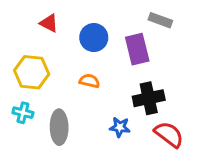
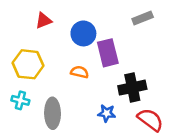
gray rectangle: (160, 20) -> (143, 18), turned -42
red triangle: (49, 23) -> (44, 21), turned -48
purple rectangle: (137, 49) -> (108, 53), moved

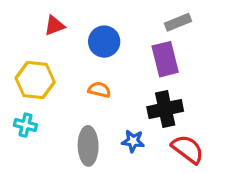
purple rectangle: (108, 53) -> (165, 59), moved
gray ellipse: (53, 113) -> (88, 146), moved

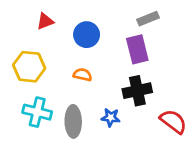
cyan cross: (25, 125) -> (37, 112), moved, size x1.5
red semicircle: (188, 149) -> (173, 121), moved

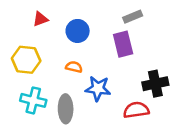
black cross: (137, 91) -> (155, 84), moved
blue star: (111, 117) -> (98, 88), moved, size x1.5
red semicircle: (173, 121) -> (136, 110), moved, turned -45

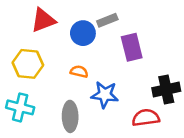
gray rectangle: (133, 17) -> (107, 20), moved
red triangle: (40, 19) -> (43, 20), size x1.5
cyan cross: (33, 100) -> (20, 107), moved

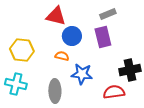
red triangle: (43, 20) -> (56, 16), moved, turned 35
gray rectangle: (107, 20) -> (108, 14), moved
blue circle: (83, 33) -> (72, 36), moved

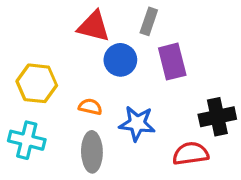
gray rectangle: (108, 14) -> (149, 21), moved, turned -49
orange semicircle: (62, 56) -> (90, 107), moved

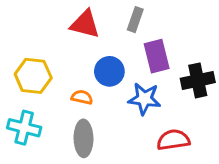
blue circle: (120, 60) -> (109, 71), moved
black cross: (217, 117) -> (198, 80), moved
blue star: (137, 123) -> (144, 99), moved

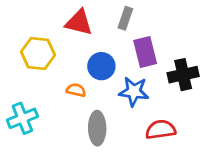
yellow hexagon: (33, 76) -> (38, 53), moved
cyan cross: (24, 128) -> (22, 118), turned -36
gray ellipse: (83, 138) -> (97, 128), moved

